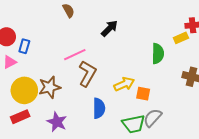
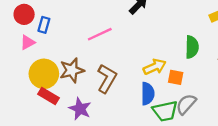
green semicircle: (158, 54) -> (192, 47), moved
brown L-shape: (87, 74) -> (107, 78), moved
blue semicircle: (99, 108) -> (148, 94), moved
red rectangle: (20, 117) -> (49, 96), moved, turned 54

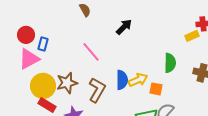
pink line: (100, 34) -> (91, 52), turned 75
pink triangle: (28, 42) -> (29, 59), size x1.6
blue semicircle: (148, 94) -> (122, 80), moved

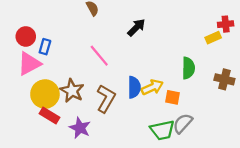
brown star: (67, 83) -> (72, 91), turned -30

